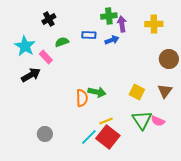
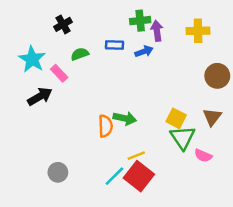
green triangle: (142, 120) -> (183, 138), moved

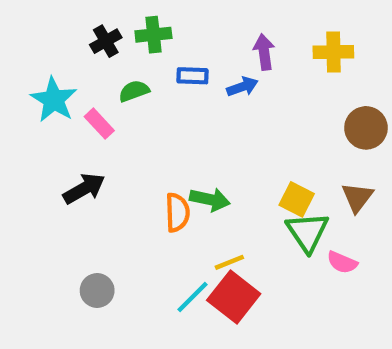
green cross: (140, 21) -> (153, 35), moved
black arrow: (40, 96) -> (84, 189), moved

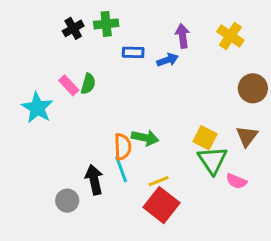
yellow cross: (333, 52) -> (230, 36), turned 35
green semicircle: (134, 91) -> (88, 84), moved, turned 126
cyan star: (54, 100) -> (37, 108), moved
black arrow: (84, 189) -> (94, 180), moved, turned -72
cyan line: (193, 297) -> (121, 169), moved, turned -65

